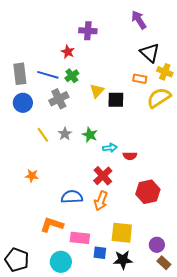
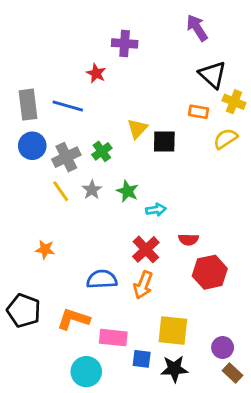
green cross: (72, 76) -> (102, 151), moved
yellow semicircle: (159, 98) -> (225, 139), size x0.7
gray cross: (59, 99) -> (66, 157), moved
red semicircle: (130, 156) -> (189, 240), moved
black pentagon: (17, 260) -> (24, 311), moved

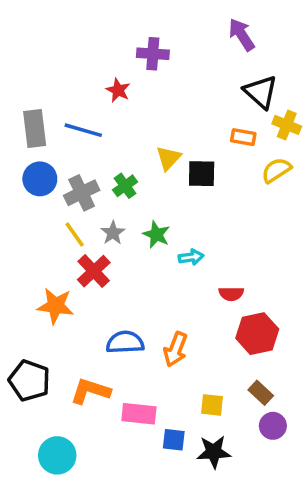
orange star: (45, 249) -> (55, 306), size x1.5
red cross: (146, 249) -> (94, 271), moved
yellow square: (173, 330) -> (212, 405), size x0.6
cyan circle: (86, 372) -> (57, 455), moved
brown rectangle: (233, 373) -> (261, 393), moved

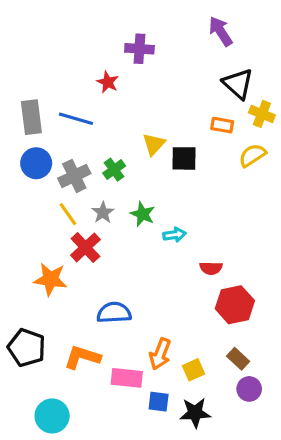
orange arrow: (175, 349) -> (160, 354), moved
yellow square: (212, 405) -> (194, 370), turned -30

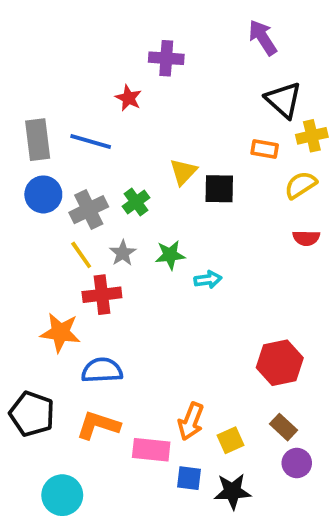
yellow cross: (262, 114) -> (312, 136), turned -35
green star: (143, 214) -> (170, 255), turned -30
red cross: (85, 247) -> (102, 295), turned 36
red semicircle: (211, 268) -> (306, 238), moved
blue semicircle: (114, 313) -> (102, 370), moved

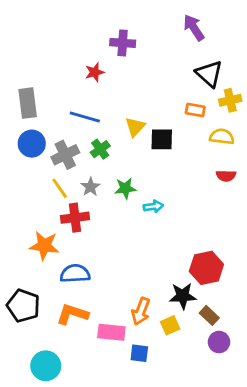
red star: (128, 98) -> (95, 72), turned 30
blue line: (91, 141) -> (85, 117), moved
yellow semicircle: (301, 185) -> (222, 137), turned 40
black star: (232, 491) -> (183, 296), moved

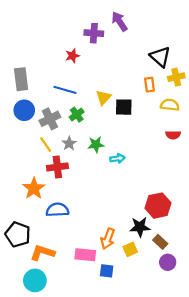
purple arrow: (194, 28) -> (119, 21), moved
orange rectangle: (195, 110) -> (149, 85), turned 72
orange star: (44, 246) -> (34, 188), turned 30
orange L-shape: (72, 314) -> (42, 253), moved

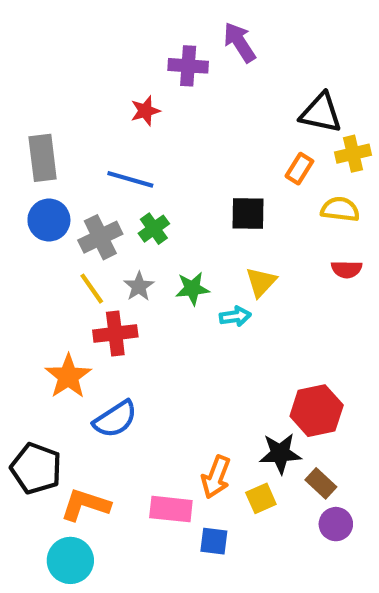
black triangle: (160, 57) -> (321, 113), turned -30
orange rectangle: (149, 85) -> (299, 169), turned 40
yellow triangle: (103, 97) -> (261, 282), moved
blue semicircle: (57, 210) -> (115, 419), turned 150

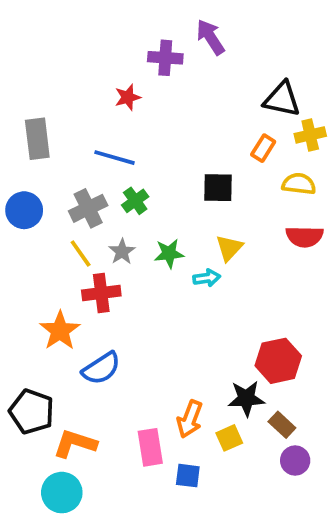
blue circle: (49, 220) -> (24, 210), moved
red semicircle: (347, 269) -> (305, 237), size x1.4
pink rectangle: (171, 509) -> (150, 447), turned 75

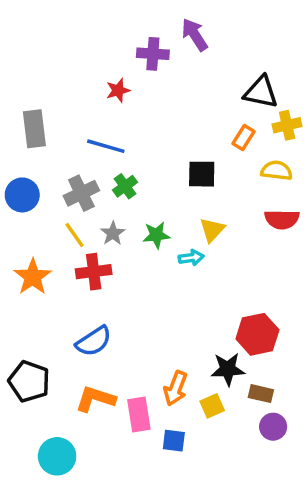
orange star: (60, 331) -> (33, 277), moved
brown rectangle: (282, 425) -> (261, 394), turned -30
orange L-shape: (75, 444) -> (95, 399), moved

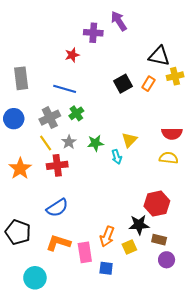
yellow semicircle: (277, 171) -> (169, 158), moved
black square: (202, 174) -> (123, 84), moved, turned -30
cyan arrow: (191, 258) -> (117, 157), turned 80

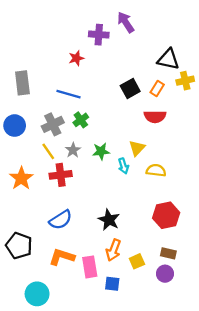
red semicircle: (172, 134) -> (155, 117), moved
yellow semicircle: (169, 158) -> (156, 170), moved
black star: (139, 225) -> (109, 220), moved, turned 30
purple circle: (167, 260) -> (165, 274), moved

